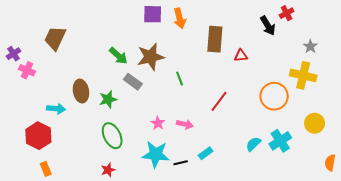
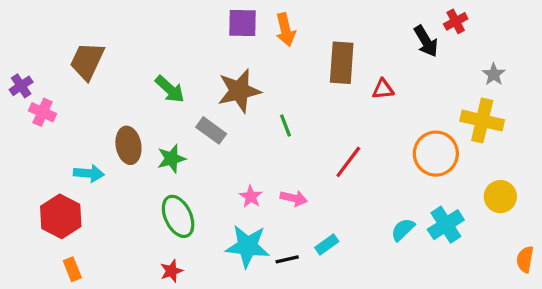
green arrow: (118, 56) -> (170, 89), moved

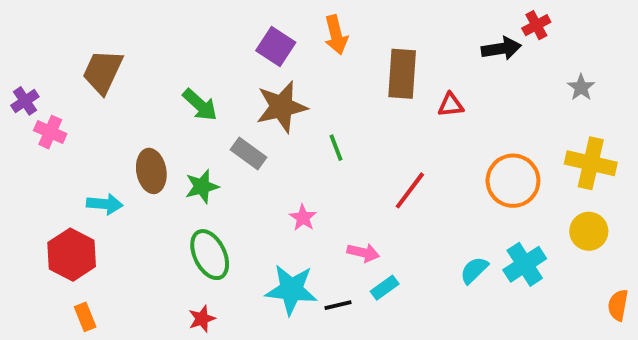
purple square: (243, 23) -> (276, 47), moved, turned 32
black arrow: (426, 41) -> (501, 48), turned -68
yellow cross: (482, 121) -> (591, 163), moved
pink star: (251, 197) -> (303, 218), moved
pink arrow: (294, 198) -> (363, 253), moved

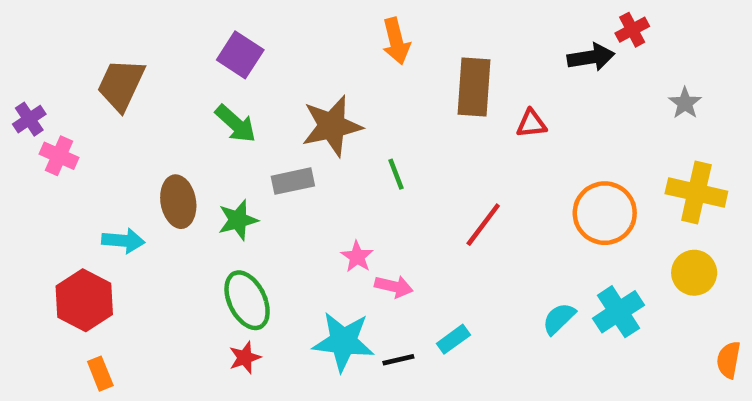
purple square: (276, 47) -> (240, 55), moved
gray rectangle: (249, 153) -> (293, 181), turned -48
pink arrow: (363, 253) -> (394, 286), moved
red star: (202, 319) -> (245, 358), moved

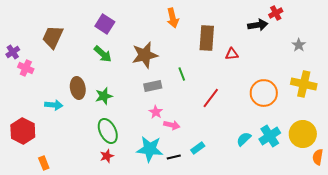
green line: (396, 174) -> (182, 74), moved
gray rectangle: (293, 181) -> (153, 86), moved
yellow circle: (694, 273) -> (303, 134), moved, size x1.4
red hexagon: (84, 300) -> (23, 131), moved

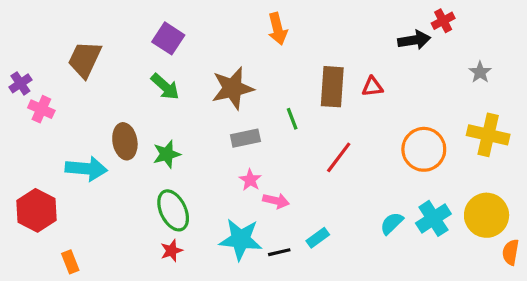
brown rectangle: (207, 38) -> (332, 87), moved
cyan arrow: (54, 105) -> (86, 169), size x1.4

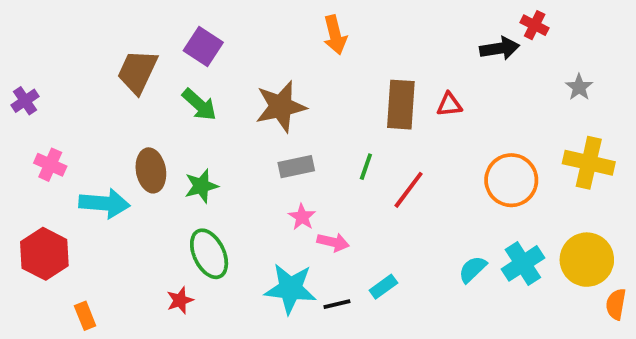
red cross: (443, 21) -> (535, 25), turned -35
brown trapezoid: (85, 59) -> (137, 72), moved
pink cross: (41, 109) -> (50, 165), moved
green line: (292, 119) -> (366, 167), moved, turned 40
red star: (172, 251) -> (180, 300), moved

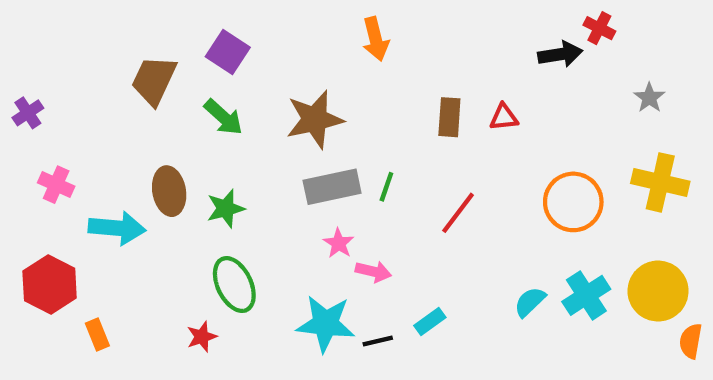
brown rectangle: (401, 105) -> (449, 117), size x0.7
gray rectangle: (296, 167) -> (332, 187), size x1.4
green line: (366, 167) -> (386, 187), moved
orange rectangle: (85, 316) -> (97, 334), moved

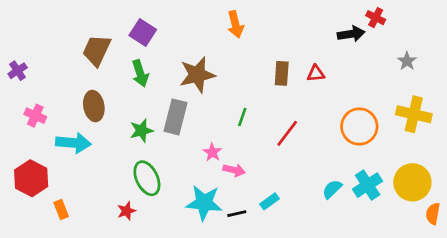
green arrow: (223, 117) -> (140, 73), turned 30
gray rectangle: (332, 187) -> (176, 117), moved, turned -64
brown ellipse: (169, 191) -> (94, 106), moved

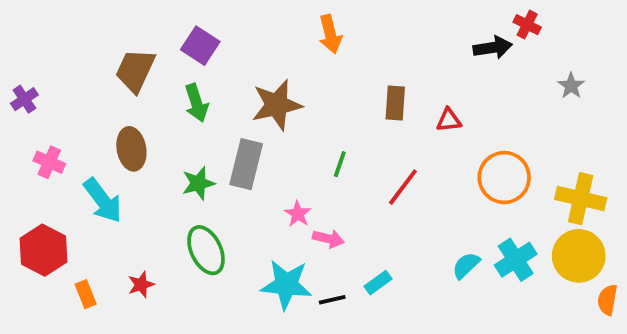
red triangle: (316, 73) -> (449, 120), moved
yellow cross: (414, 114) -> (581, 199), moved
cyan arrow: (73, 143) -> (103, 200), turned 48
red star: (126, 211) -> (141, 285), moved

